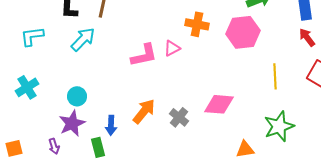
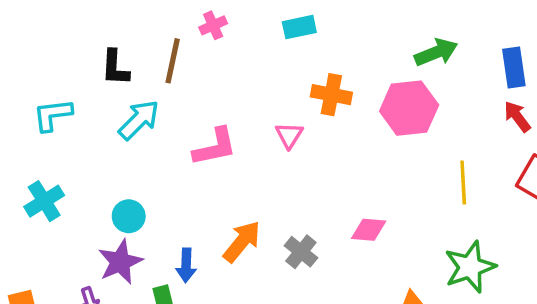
pink triangle: (172, 48) -> (289, 135), turned -30
pink L-shape: (144, 55) -> (215, 147), moved
pink diamond: (219, 104) -> (369, 230), size x0.7

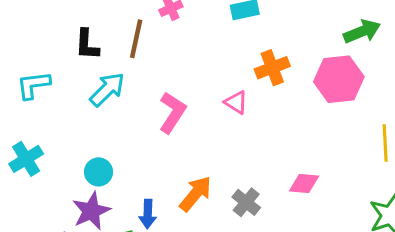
orange cross: (331, 95) -> (272, 68), turned -32
pink triangle: (289, 135) -> (236, 102), turned -30
pink L-shape: (215, 147) -> (172, 113), turned -45

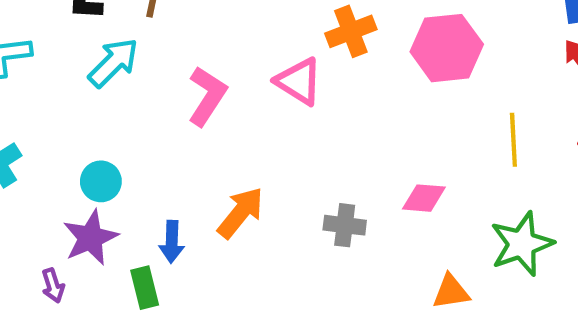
pink triangle: (236, 102) -> (299, 81), size x1.4
pink diamond: (304, 184) -> (424, 198), moved
gray cross: (246, 202) -> (345, 225), moved, turned -32

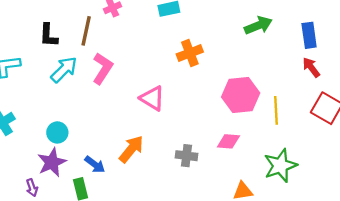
pink hexagon: (447, 48) -> (241, 95), moved
pink triangle: (299, 81) -> (152, 98), moved
pink L-shape: (207, 96) -> (103, 68), moved
blue arrow: (172, 242) -> (95, 165), turned -55

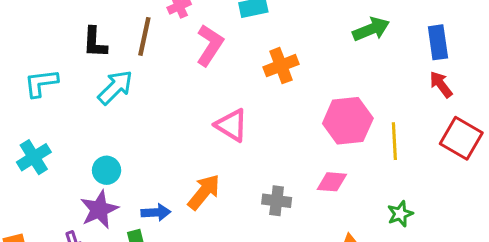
pink L-shape: (103, 68) -> (210, 45), moved
blue arrow: (95, 165) -> (156, 212), turned -40
green star: (280, 166) -> (400, 214), size x0.6

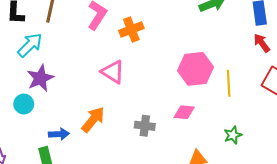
orange cross: (281, 66) -> (131, 30), moved
purple star: (99, 209) -> (40, 78), moved

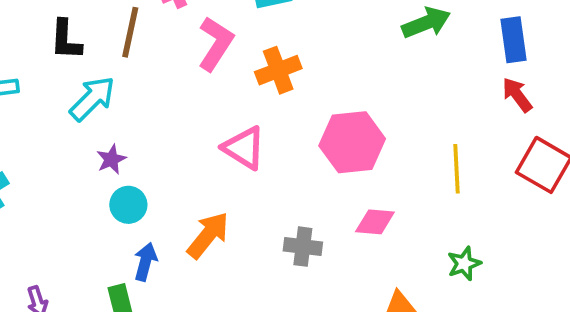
pink hexagon: (196, 69) -> (352, 142), moved
purple star: (40, 78) -> (111, 159), size x0.6
cyan circle: (24, 104) -> (128, 205), moved
blue arrow: (59, 134) -> (145, 262), turned -72

